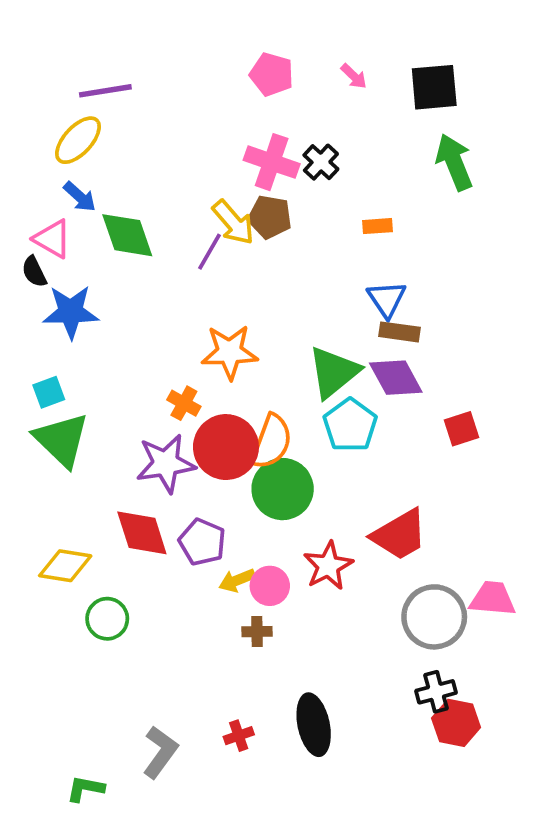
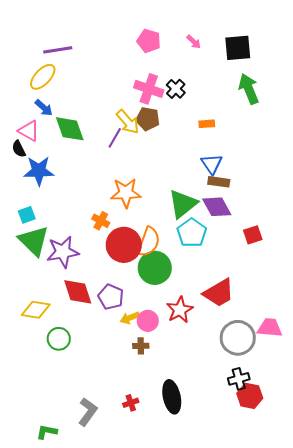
purple star: (166, 463) -> (63, 252), moved

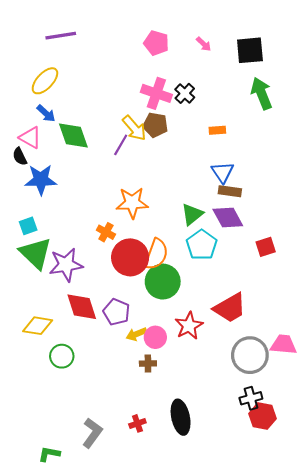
purple line: (58, 50) -> (61, 36), moved
green triangle: (183, 204) -> (192, 214), size x0.7

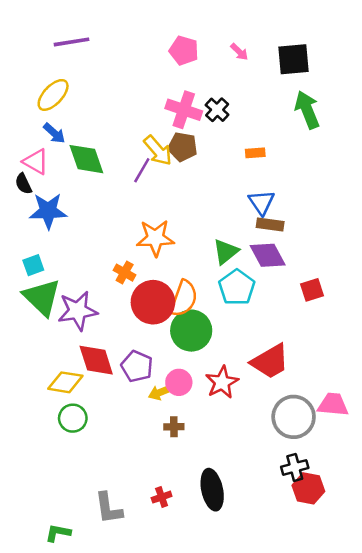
yellow diamond: (38, 326) -> (65, 382), moved
pink circle: (155, 337) -> (179, 382), moved
gray L-shape: (92, 433) -> (109, 508), turned 136

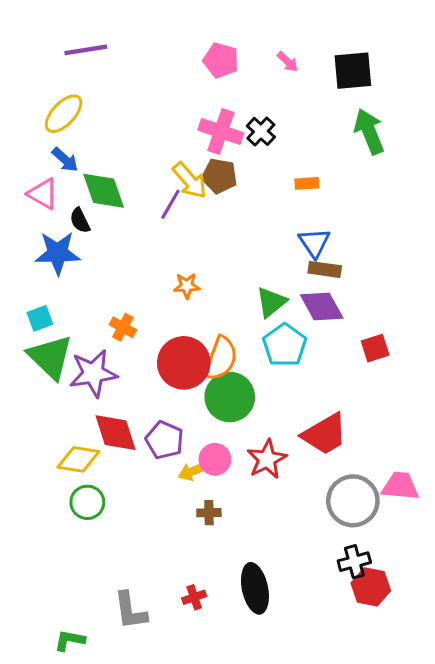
black semicircle: (23, 184) -> (80, 220), moved
orange star: (155, 238) -> (187, 286), size x0.6
orange cross: (125, 273) -> (123, 327), moved

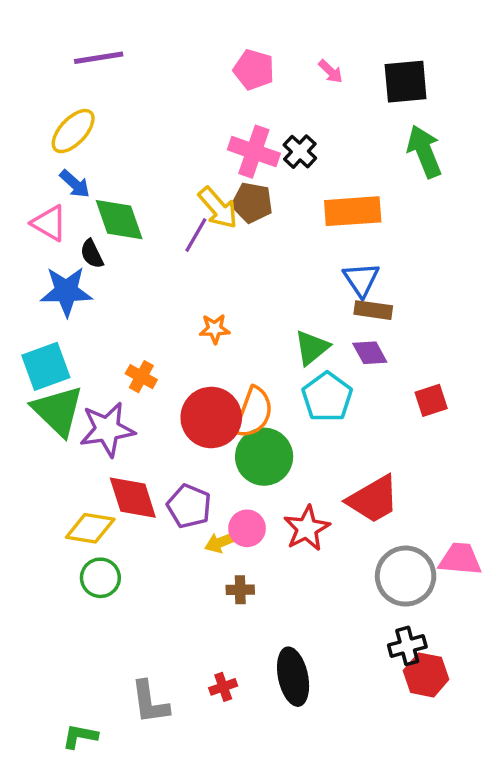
orange rectangle: (307, 183) -> (353, 211), size x2.0
purple diamond: (322, 307) -> (370, 353), size x0.7
cyan square: (40, 318) -> (46, 366), size x1.6

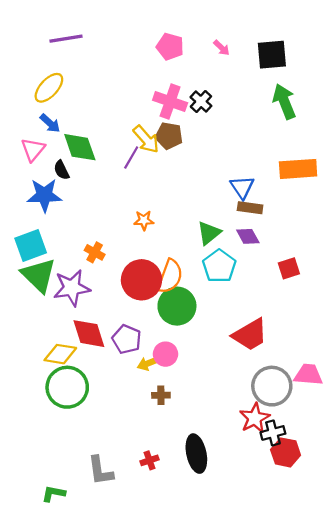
orange rectangle: (353, 211) -> (298, 169), moved
pink triangle: (49, 223) -> (33, 149), turned 40
red star: (307, 528) -> (255, 418), moved
green circle: (100, 578) -> (67, 387), size x1.6

